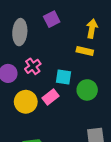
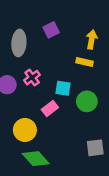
yellow circle: (26, 102) -> (25, 130), moved

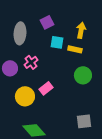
cyan square: (63, 88) -> (57, 42), moved
green circle: (87, 101) -> (83, 75), moved
yellow circle: (25, 130) -> (25, 96), moved

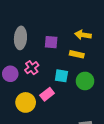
purple square: (47, 22) -> (51, 42), moved, turned 32
yellow arrow: (81, 30) -> (83, 35), turned -91
cyan square: (57, 42) -> (61, 76), moved

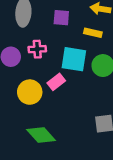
pink cross: (32, 68) -> (37, 49), turned 32
cyan square: (61, 76) -> (74, 59), size x1.5

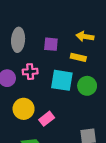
pink rectangle: (56, 82) -> (47, 119), moved

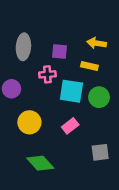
pink cross: (30, 72) -> (47, 74), moved
pink rectangle: (47, 119) -> (70, 126), moved

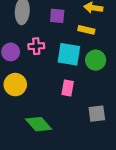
pink cross: (47, 74) -> (36, 46), moved
yellow circle: (29, 122) -> (15, 85), moved
pink rectangle: (70, 126) -> (68, 88), turned -42

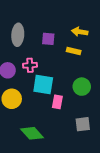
cyan square: (69, 54) -> (43, 85), moved
green circle: (96, 60) -> (82, 87), moved

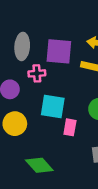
purple square: (48, 39) -> (59, 51), size x1.6
pink cross: (30, 65) -> (37, 73), moved

